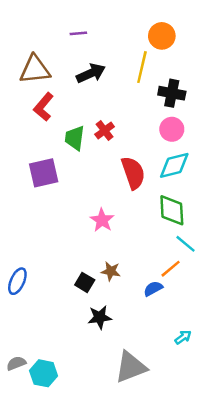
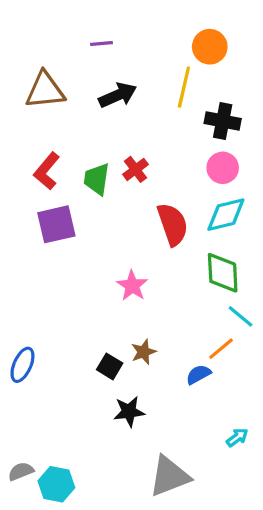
red L-shape: (44, 107) -> (47, 171), moved
brown star: (111, 271) -> (144, 352), turned -30

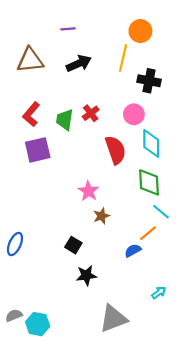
pink circle: (223, 168) -> (134, 114), moved
cyan diamond: (226, 215) -> (151, 143), turned -76
brown star: (144, 352) -> (101, 216), moved

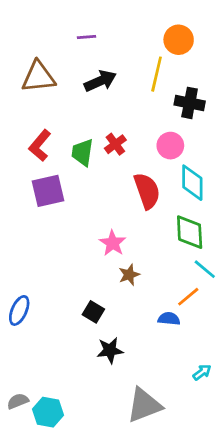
blue semicircle: (133, 251) -> (169, 319), turned 35

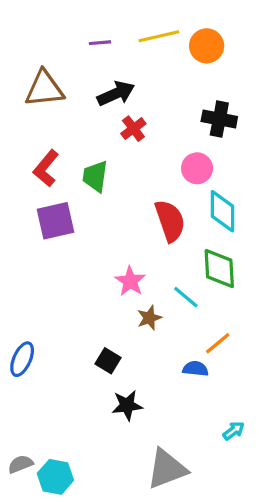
yellow line: (157, 74) -> (159, 36), moved, turned 64
red cross: (115, 144) -> (133, 129), moved
cyan line: (205, 269) -> (186, 297), moved

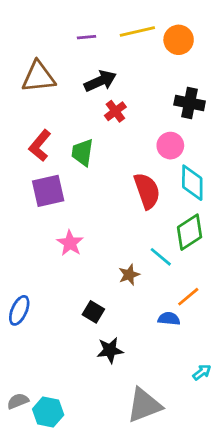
green diamond: (219, 268) -> (190, 232), turned 60
pink star: (130, 281) -> (70, 243), moved

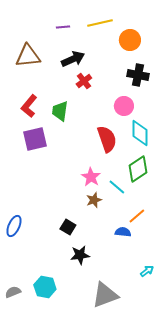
orange circle: (179, 40) -> (130, 40), moved
pink star: (70, 243) -> (91, 177), moved
cyan hexagon: (48, 412) -> (45, 287), moved

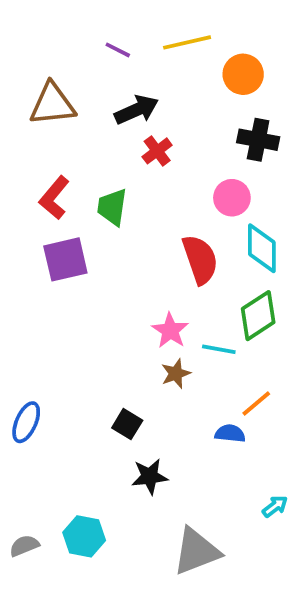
purple line: (63, 27) -> (118, 50), turned 32
cyan line: (117, 187) -> (219, 349), turned -30

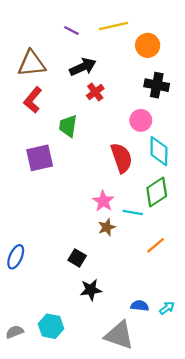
red L-shape: (54, 198) -> (33, 100), moved
blue semicircle: (230, 433) -> (140, 306), moved
gray triangle: (196, 551) -> (119, 335), turned 40

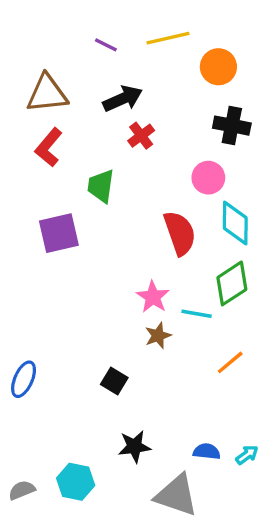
black star: (91, 290) -> (134, 446), moved

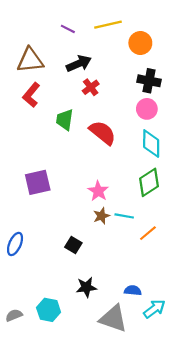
pink circle: (208, 178) -> (147, 109), moved
purple square: (59, 233) -> (38, 182), moved
red semicircle: (180, 233) -> (103, 133), moved, turned -32
cyan line: (197, 314) -> (124, 216), moved
cyan arrow: (247, 455) -> (154, 309), moved, size x1.5

